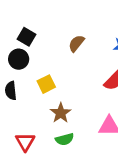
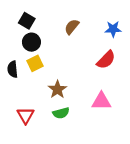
black circle: (19, 59) -> (31, 42), moved
yellow square: (46, 84) -> (35, 63), moved

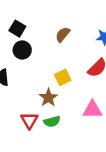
yellow square: (35, 63) -> (63, 77), moved
red triangle: (26, 115) -> (29, 120), moved

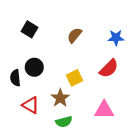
black circle: (22, 50) -> (34, 67), moved
red triangle: (29, 120) -> (31, 105), moved, turned -30

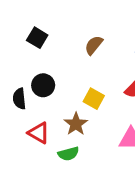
yellow square: (75, 78) -> (94, 99), turned -35
green semicircle: (64, 122) -> (68, 154), moved

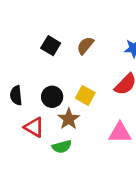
black square: (37, 38) -> (51, 46), moved
black circle: (43, 85) -> (52, 97), moved

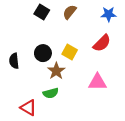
black semicircle: (16, 95) -> (14, 61), moved
red triangle: (34, 127) -> (28, 108), moved

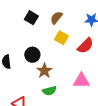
yellow square: (70, 52) -> (61, 38), moved
green semicircle: (51, 93) -> (49, 91), moved

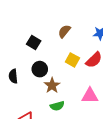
black square: (31, 18) -> (34, 43), moved
yellow square: (61, 38) -> (72, 60), moved

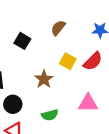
black circle: (40, 69) -> (13, 104), moved
brown star: (52, 85) -> (44, 79), moved

